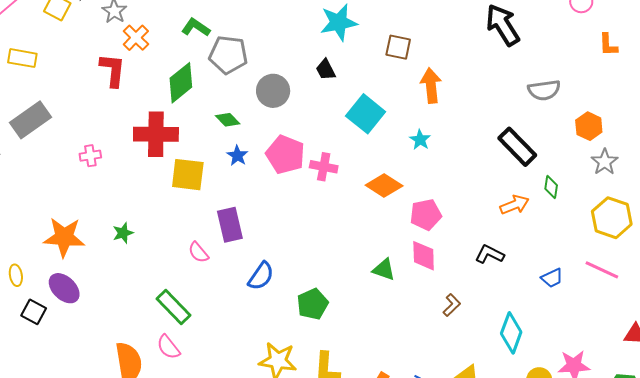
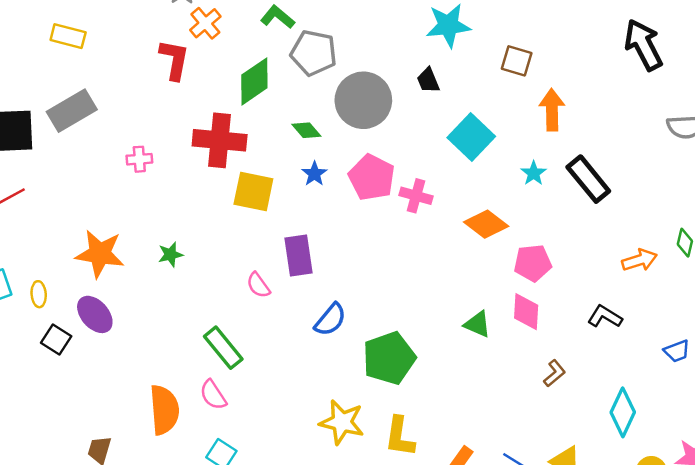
gray circle: (273, 91) -> (363, 100), size x1.4
black rectangle: (517, 147) -> (588, 179), moved
green pentagon: (313, 304) -> (389, 358), size x1.4

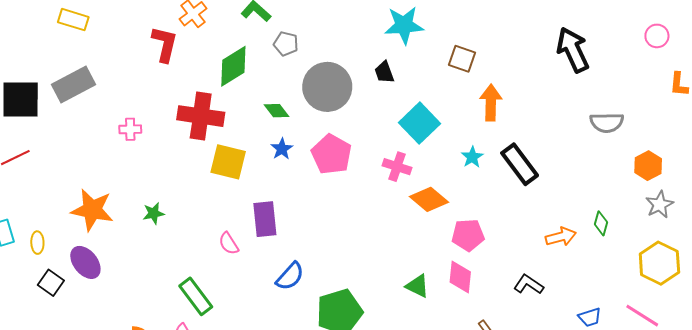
gray pentagon: (314, 53) -> (286, 44), size x0.6
pink cross: (416, 196) -> (397, 167), moved

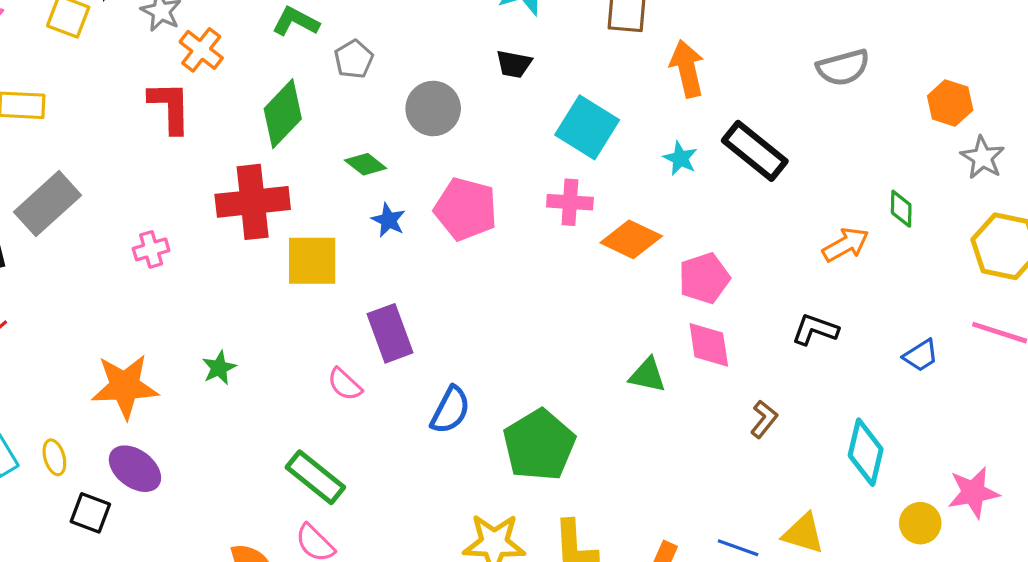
gray pentagon: (286, 44) -> (354, 59), turned -30
black trapezoid: (384, 72) -> (514, 64), turned -45
gray circle: (327, 87) -> (433, 109), size x0.7
gray semicircle: (607, 122) -> (843, 68), moved

